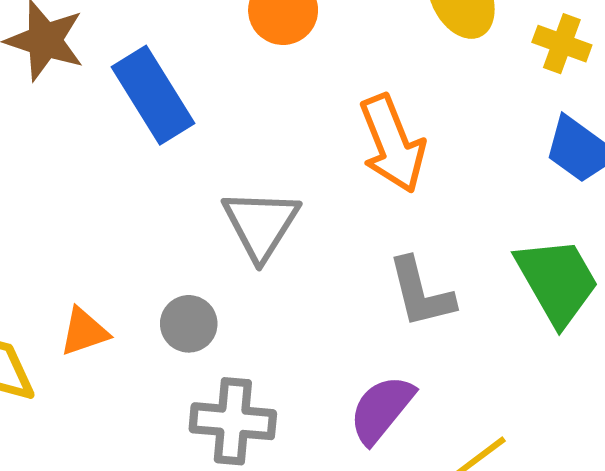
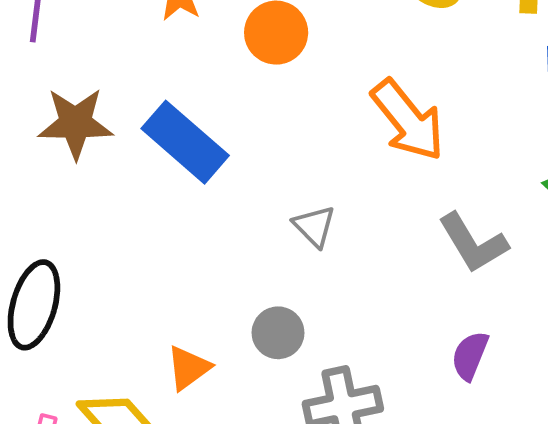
gray triangle: (261, 224) -> (314, 226), size x0.6
purple semicircle: (382, 409) -> (470, 356), size x0.7

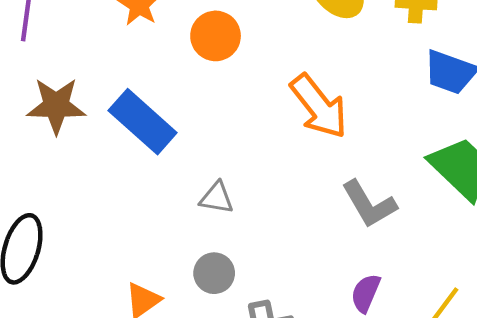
gray triangle: (314, 226) -> (217, 198), moved, turned -36

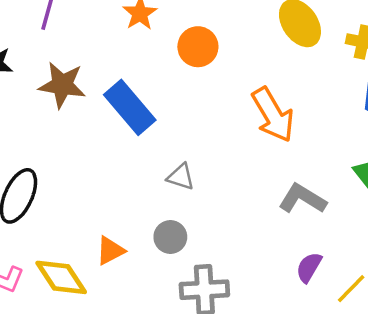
gray L-shape: (369, 204) -> (302, 199), turned 144
purple semicircle: (366, 293) -> (309, 267), moved

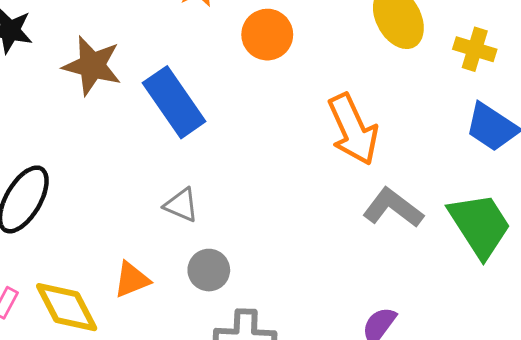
gray triangle: (181, 177) -> (181, 205), moved
gray L-shape: (302, 199) -> (393, 208), moved

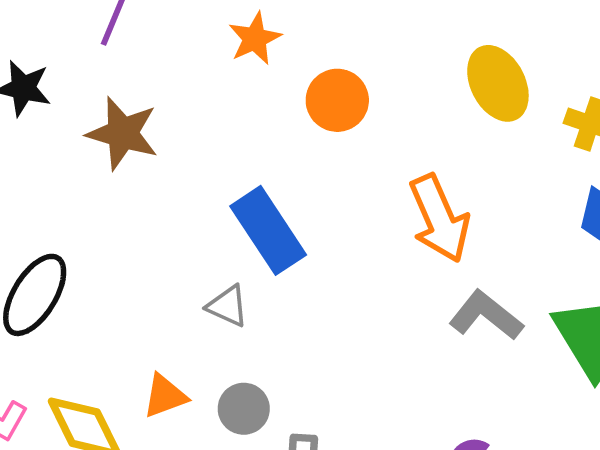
blue rectangle: (174, 102) -> (268, 230), moved
gray circle: (209, 270) -> (244, 409), moved

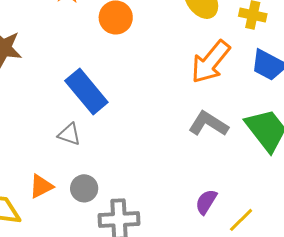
orange arrow: (439, 219) -> (211, 62), moved, turned 69

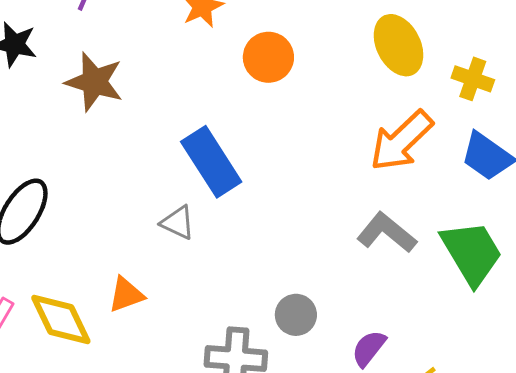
gray circle: (84, 188) -> (296, 315), moved

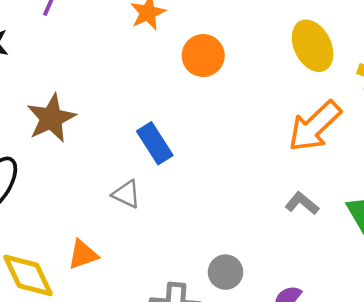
brown star: (94, 82) -> (51, 118), moved, turned 30
blue rectangle: (211, 162) -> (155, 143), size x0.7
gray L-shape: (387, 233) -> (302, 203), size x0.7

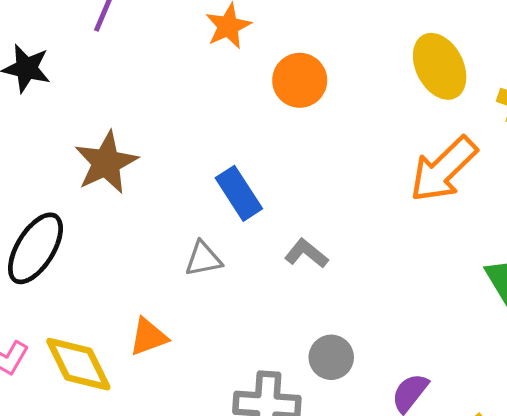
gray triangle: (126, 194) -> (203, 259), turned -36
gray L-shape: (302, 203) -> (306, 253), moved

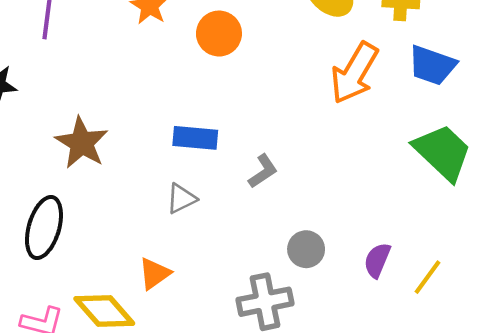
blue rectangle: (239, 193) -> (195, 138), turned -36
gray L-shape: (306, 253) -> (263, 171), turned 123

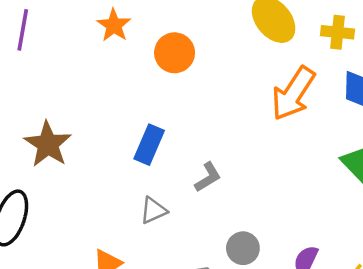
blue rectangle: (195, 138) -> (149, 145), turned -75
gray triangle: (181, 199) -> (153, 210), moved

